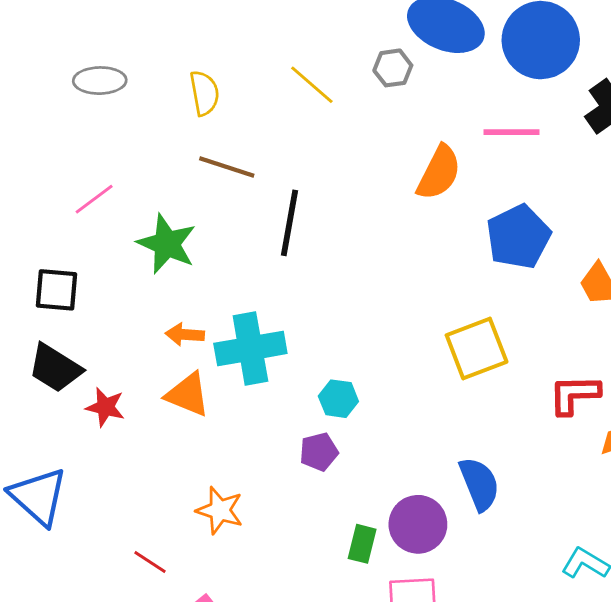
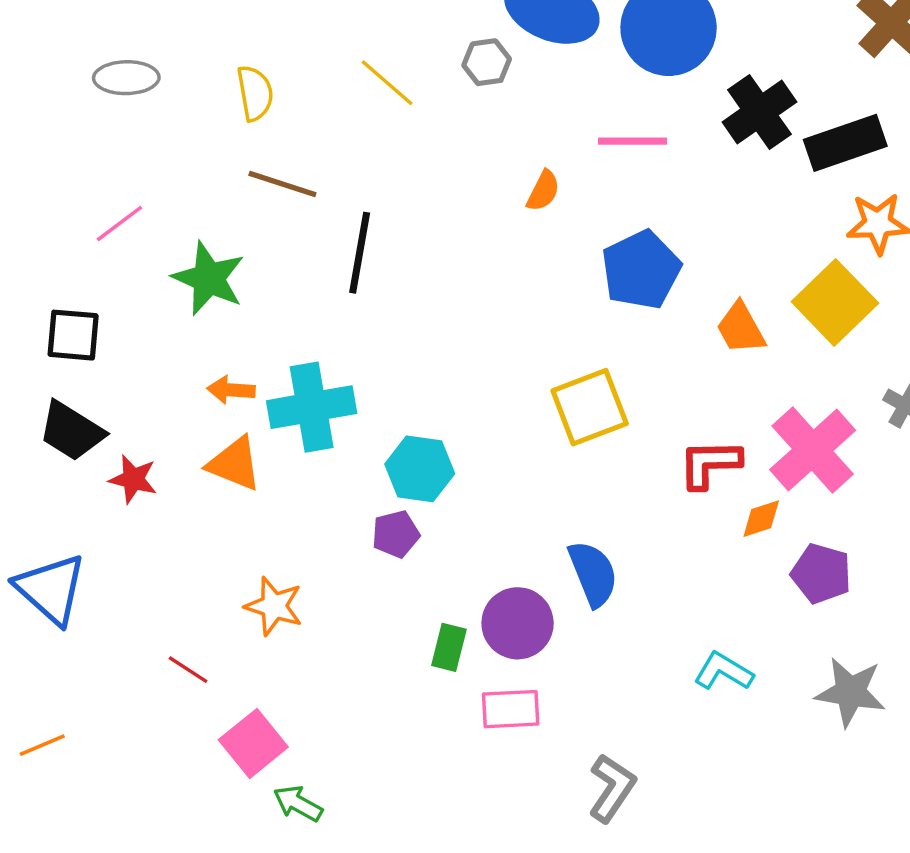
orange semicircle: (439, 173) -> (543, 191), size x0.6
cyan hexagon: (338, 399) -> (420, 469), size x1.4

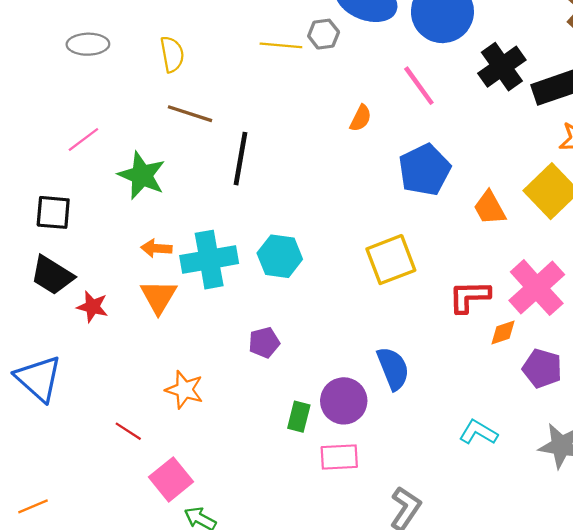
yellow line: (387, 83) -> (281, 45), moved, turned -36
pink line: (632, 141) -> (419, 86), turned 54
orange triangle: (234, 464) -> (159, 297), turned 39
cyan hexagon: (420, 469) -> (280, 256), moved
orange line: (42, 745) -> (33, 506), moved

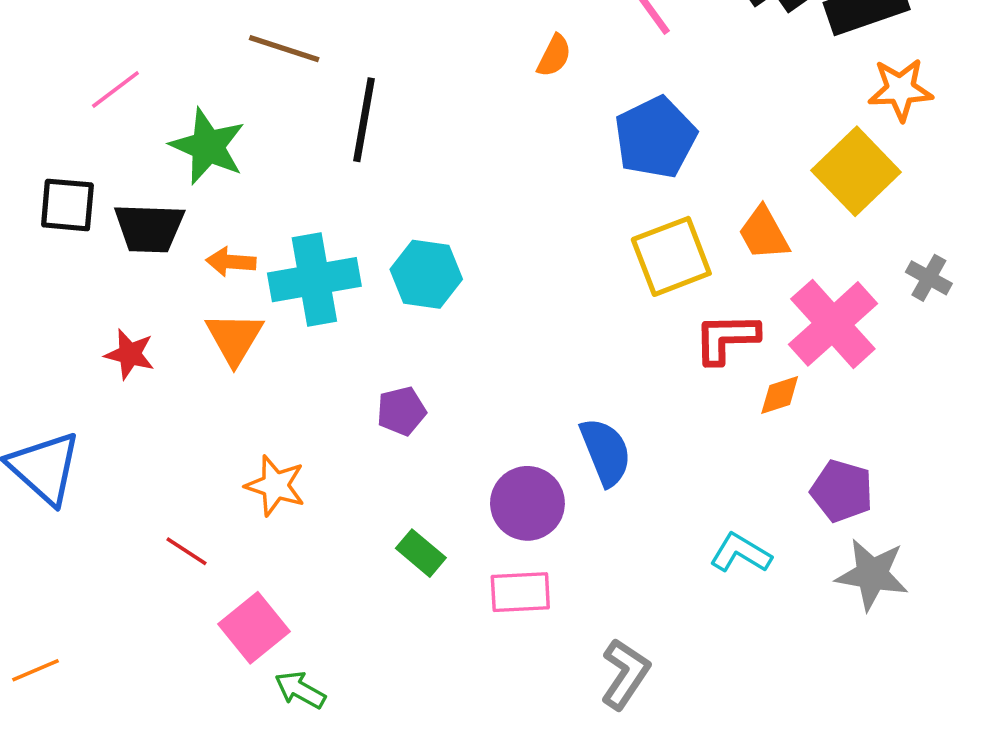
orange trapezoid: (490, 208) -> (764, 233), moved
yellow square: (391, 260) -> (671, 256), moved
black trapezoid: (52, 275) -> (149, 228), moved, turned -30
purple pentagon: (542, 368) -> (842, 491), moved
green rectangle: (299, 417) -> (421, 553), moved, turned -64

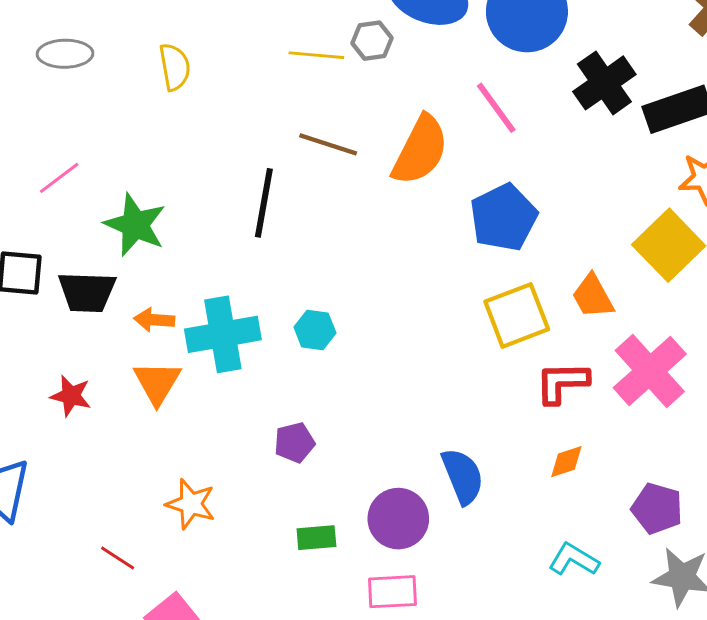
brown line: (284, 49) -> (328, 144), moved
orange semicircle: (554, 56) -> (420, 150), size x2.0
cyan hexagon: (426, 274) -> (315, 330), size x0.7
orange diamond: (780, 395) -> (566, 462), moved
green rectangle: (421, 553) -> (316, 538), moved, turned -45

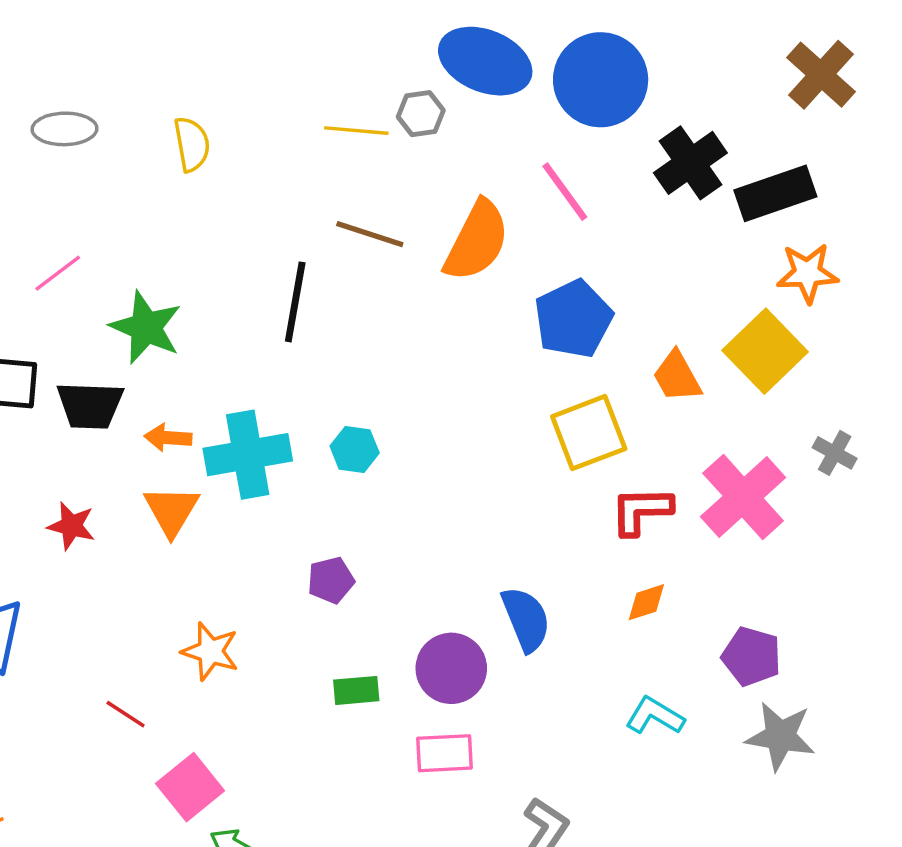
orange trapezoid: (593, 296) -> (677, 377), moved

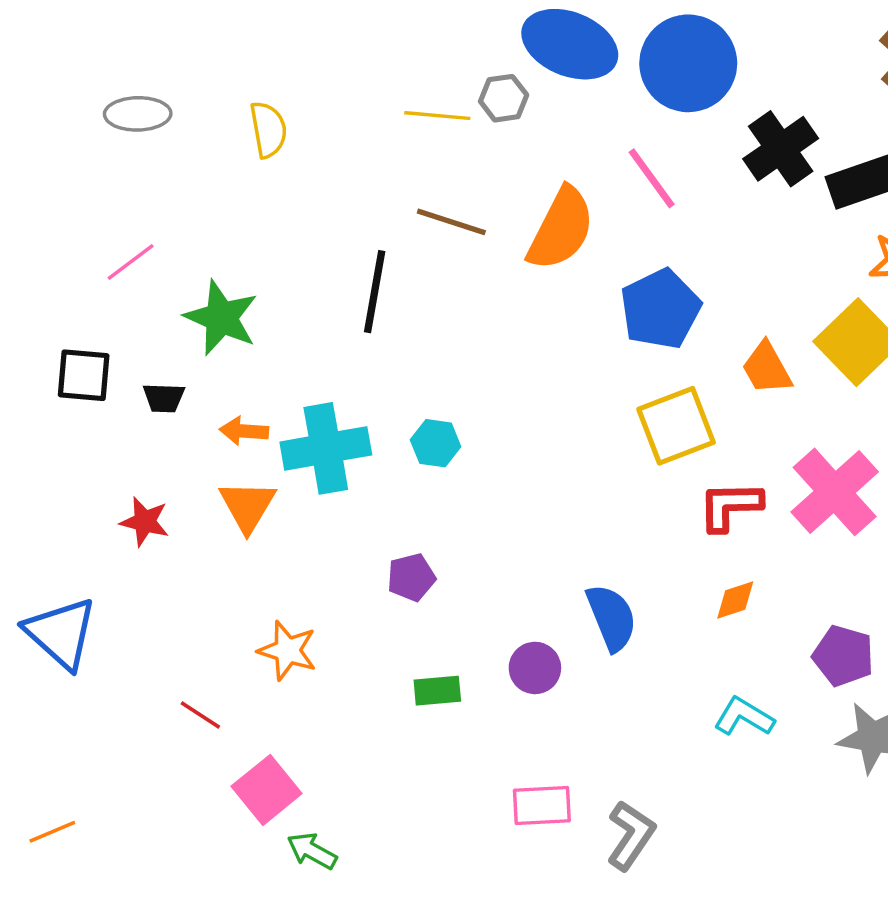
black trapezoid: (90, 405) -> (164, 398), size x0.6
purple circle: (451, 668) -> (535, 668), size x0.7
pink rectangle: (444, 753) -> (542, 806), moved

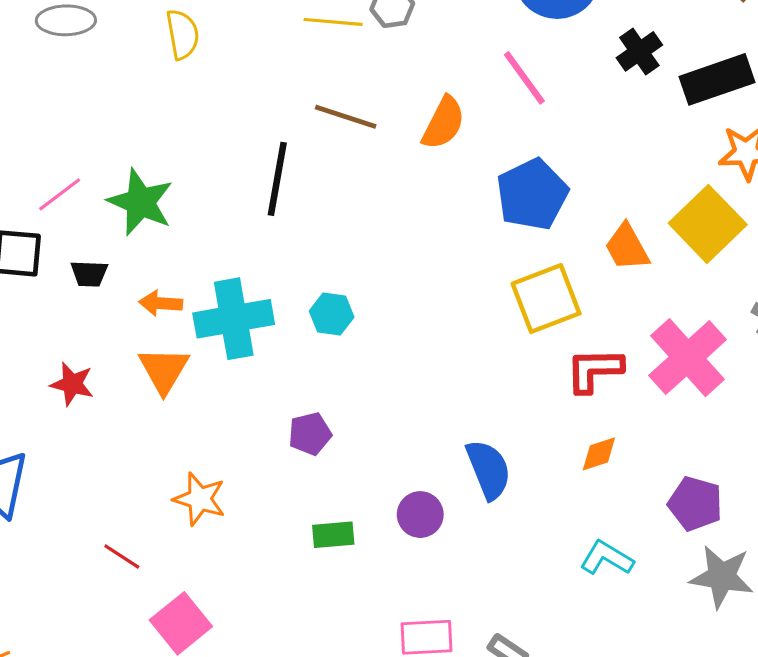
black cross: (781, 149) -> (639, 51), size x0.7
orange semicircle: (561, 229) -> (444, 123), size x0.7
pink line: (131, 262) -> (60, 194), moved

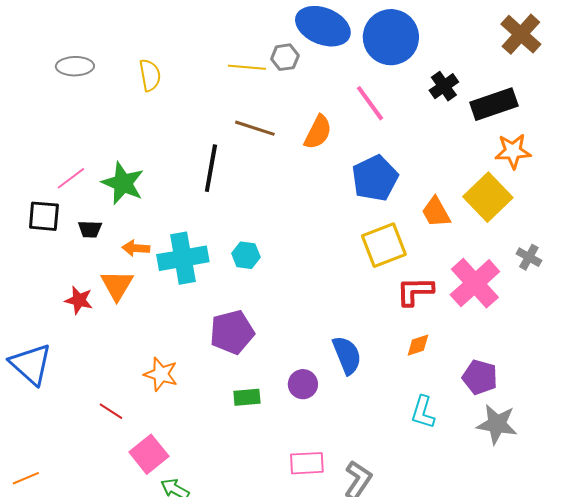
orange triangle: (164, 370) -> (117, 285), moved
purple pentagon: (310, 434) -> (232, 332), size x1.6
cyan L-shape: (607, 558) -> (423, 412), turned -104

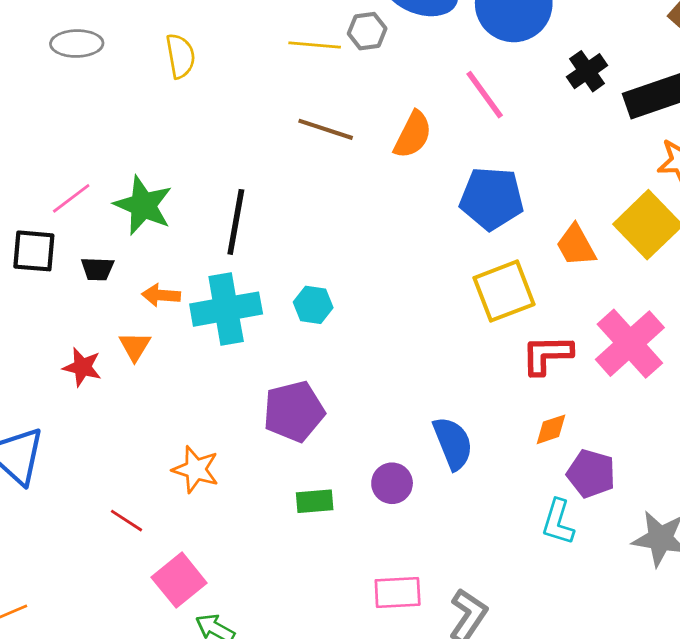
black line: (211, 168) -> (236, 222), moved
blue pentagon: (375, 178) -> (492, 198), turned 30
orange triangle: (117, 285) -> (135, 346), size x0.7
purple pentagon: (480, 377) -> (591, 474), moved

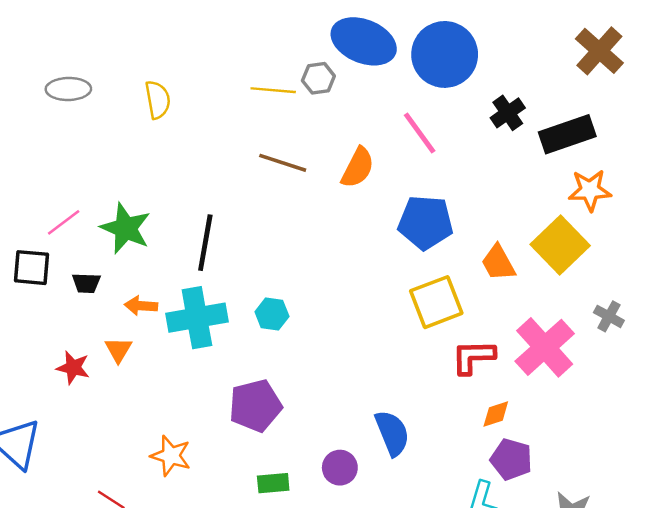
orange diamond: (551, 429) -> (496, 414), moved

